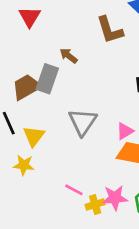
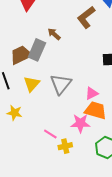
brown L-shape: (110, 30) -> (86, 17), turned 65
yellow triangle: (34, 136) -> (32, 84), moved
pink star: (115, 198) -> (80, 123), moved

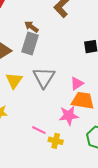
gray rectangle: (37, 50) -> (30, 44), moved
yellow cross: (65, 146) -> (56, 141), turned 32

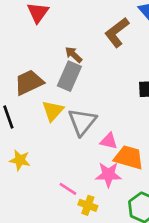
yellow triangle: (14, 81) -> (53, 111), moved
pink triangle: (77, 83) -> (109, 141), moved, turned 40

